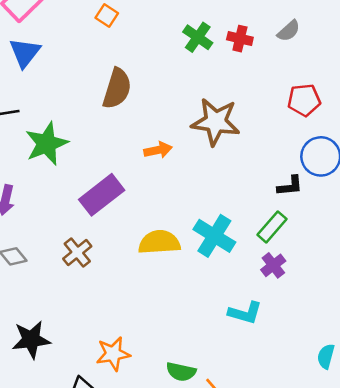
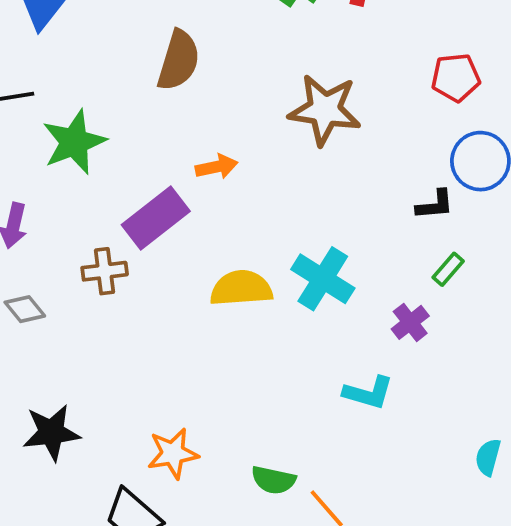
orange arrow: (158, 150) -> (217, 167), moved
green rectangle: (272, 227) -> (448, 269), moved, size x0.7
brown cross: (77, 253) -> (105, 271), moved, turned 32

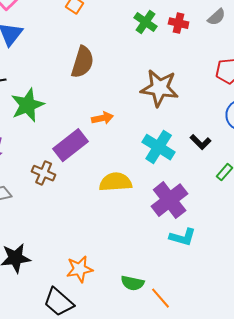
black L-shape: (435, 205) -> (201, 142), moved, turned 50
brown cross: (105, 271) -> (44, 173), turned 30
cyan cross: (323, 279) -> (159, 147), moved
purple cross: (410, 322) -> (170, 200), moved, size x1.8

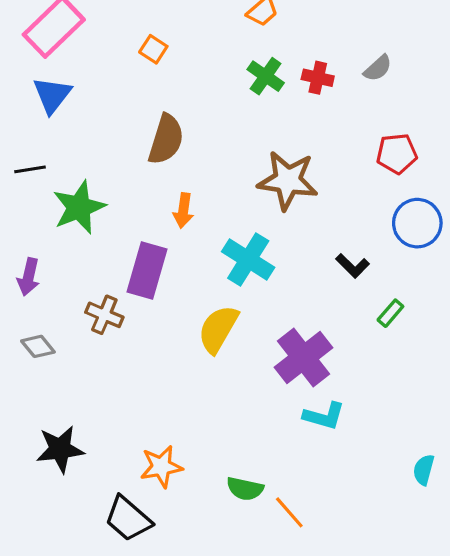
orange arrow: (103, 118) -> (183, 210), moved, turned 110
purple rectangle: (71, 145) -> (147, 271), turned -36
cyan cross: (159, 147) -> (248, 259), moved
yellow semicircle: (116, 182) -> (218, 329), turned -56

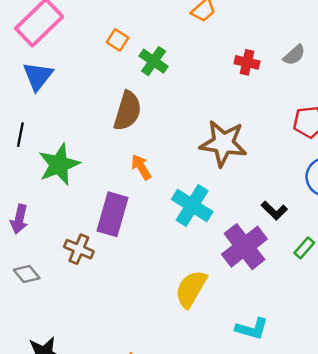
green cross: (266, 76) -> (154, 61), moved
black line: (30, 169) -> (20, 135), turned -70
orange arrow: (183, 210) -> (141, 167), turned 140
yellow semicircle: (218, 329) -> (191, 289), moved
purple cross: (303, 357) -> (244, 247), moved

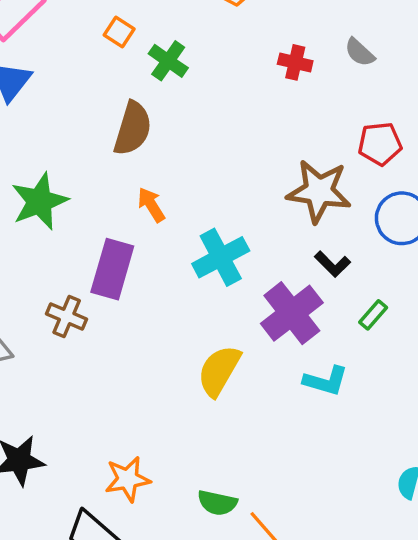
gray semicircle: (294, 55) -> (360, 52), turned 85
brown star: (223, 143) -> (319, 191), moved
cyan cross: (192, 206) -> (221, 257), turned 30
cyan L-shape: (252, 329) -> (326, 381), moved

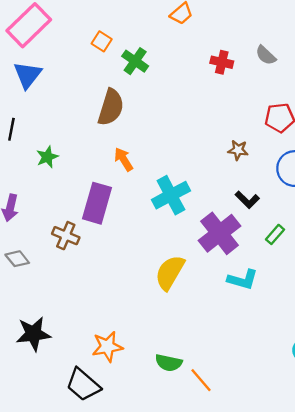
brown star: (319, 191) -> (238, 150), size x0.5
green star: (39, 201) -> (47, 157), size x0.6

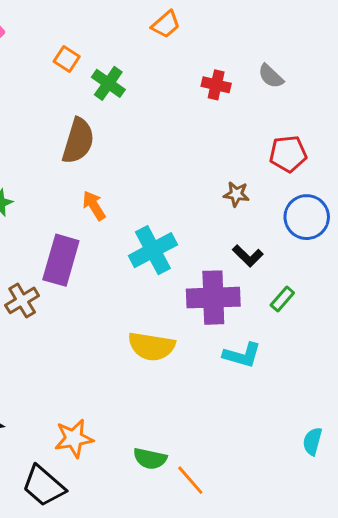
purple cross: (219, 233) -> (213, 298), turned 36
brown cross: (66, 236) -> (22, 300), turned 36
yellow semicircle: (170, 273) -> (151, 346), turned -111

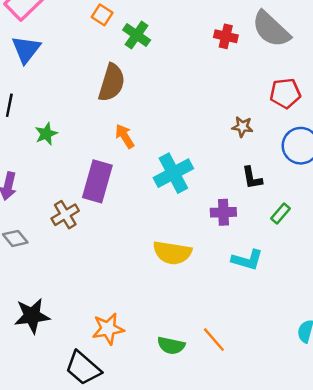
gray semicircle: (271, 76) -> (271, 29), size x1.8
black L-shape: (248, 256) -> (252, 178), turned 35
purple cross: (213, 298) -> (223, 212), size x0.6
orange line: (190, 480) -> (214, 340), moved

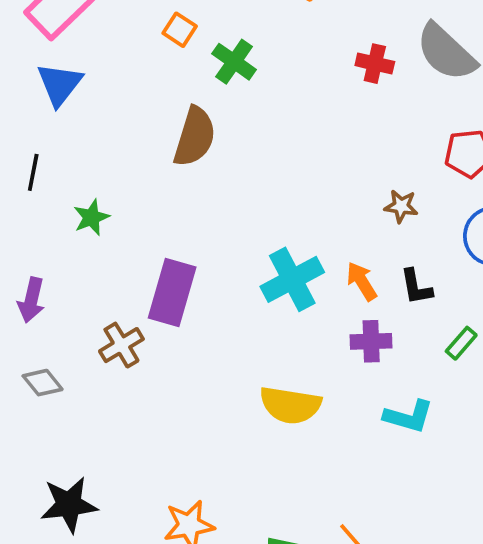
orange arrow: (125, 136) -> (362, 281), moved

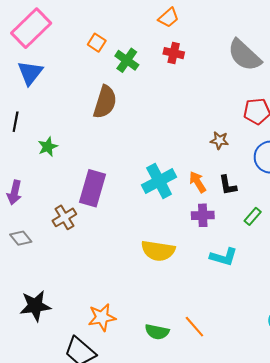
red cross: (375, 64) -> (174, 53), moved

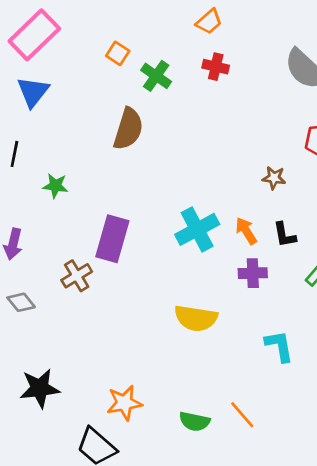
green star: (48, 147) -> (55, 186), turned 30
cyan L-shape: (224, 257) -> (279, 346), moved, turned -116

